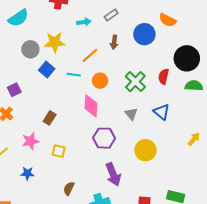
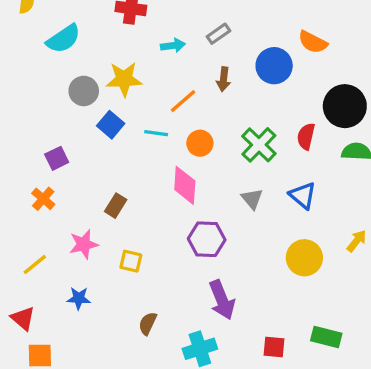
yellow circle: (145, 150) -> (304, 258), moved

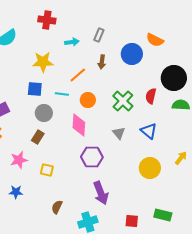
gray rectangle: (218, 34) -> (99, 35), turned -32
gray circle: (84, 91) -> (44, 113), moved
blue square: (111, 125) -> (35, 89), turned -35

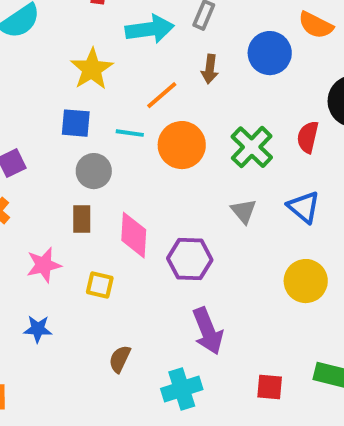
cyan arrow: (72, 42) -> (150, 29), size x1.6
yellow star: (43, 62) -> (92, 69), turned -30
orange circle: (88, 100) -> (182, 145), size x1.5
pink diamond: (79, 125) -> (134, 235), moved
brown rectangle: (38, 137) -> (82, 219), turned -32

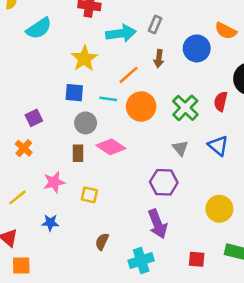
pink diamond: (134, 235) -> (111, 147), moved, turned -60
purple hexagon: (190, 259) -> (164, 182), moved
yellow circle: (306, 281) -> (219, 209), moved

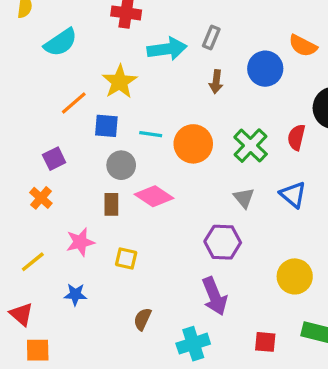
orange line: (129, 75) -> (74, 103), moved

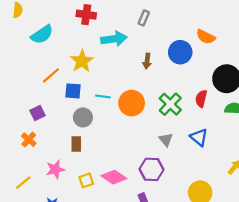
gray rectangle: (211, 37) -> (144, 18), moved
pink diamond: (154, 196) -> (114, 177), moved
yellow square: (126, 258) -> (86, 180), turned -32

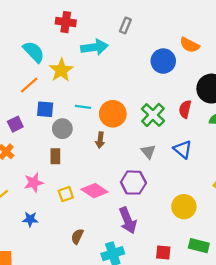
cyan semicircle: (42, 35) -> (34, 52), moved, turned -100
brown arrow: (147, 61) -> (100, 140), moved
blue square: (73, 91) -> (45, 109), moved

